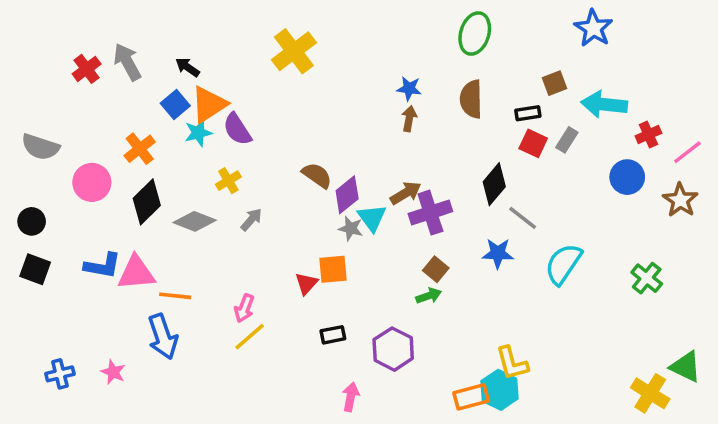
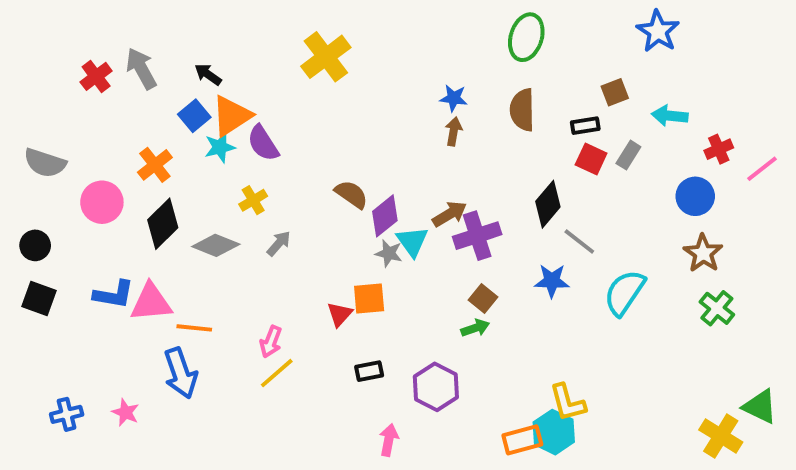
cyan arrow: (604, 104) -> (670, 116), size x0.7
brown star: (680, 200) -> (703, 253), moved

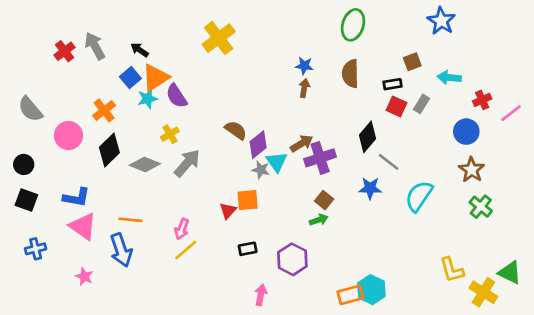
gray semicircle: (45, 163) -> (30, 109), turned 32
gray arrow: (279, 243) -> (187, 163), size x1.6
pink triangle: (151, 302) -> (83, 226), moved, turned 40
yellow L-shape: (568, 403) -> (452, 270), moved
blue cross: (67, 414) -> (36, 249), moved

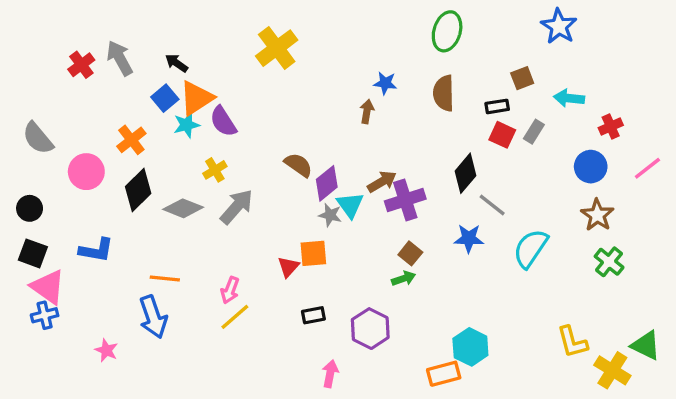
brown arrow: (304, 88) -> (367, 111), moved
pink line: (511, 113) -> (647, 168), moved
pink triangle: (83, 226) -> (48, 287), moved
cyan hexagon: (371, 290) -> (470, 347), moved

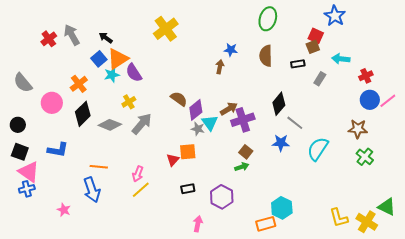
red square: (502, 135) -> (316, 36), moved
blue circle: (591, 167) -> (370, 100), moved
brown star: (597, 215) -> (358, 129), turned -30
yellow L-shape: (572, 342) -> (339, 218), moved

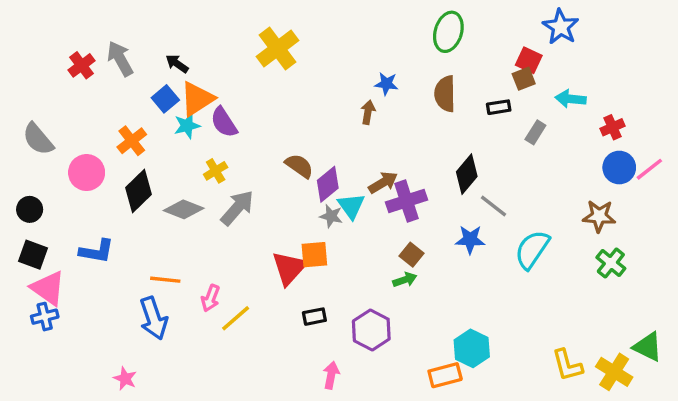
red triangle: (173, 160) -> (289, 268), size x1.6
pink arrow: (138, 174) -> (211, 298), moved
pink star: (64, 210) -> (125, 379), moved

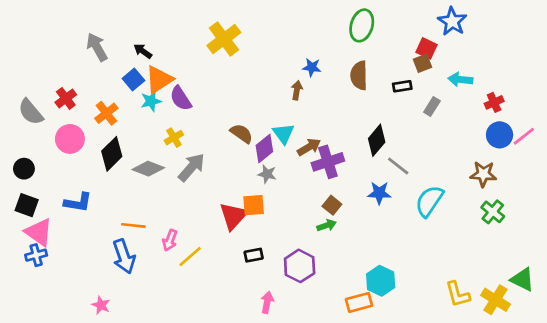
red cross: (82, 65) -> (66, 98), moved
cyan triangle: (351, 206) -> (283, 134), moved

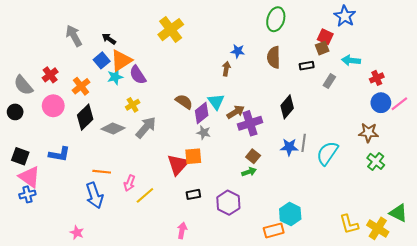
gray line: (398, 166) -> (304, 143), moved, turned 60
black circle: (24, 169) -> (15, 112), moved
pink arrow: (267, 302) -> (182, 230), moved

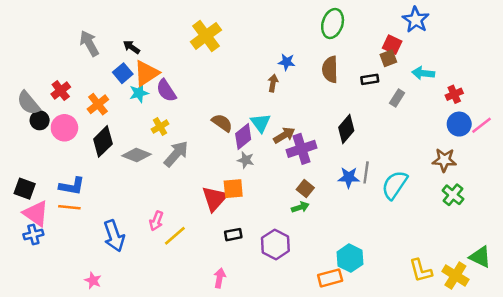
black circle: (15, 112) -> (40, 120), moved
orange line: (102, 172) -> (69, 207), moved

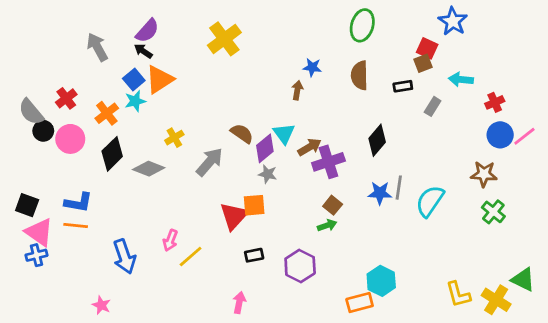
purple semicircle: (166, 91) -> (147, 31), moved, turned -105
cyan star: (139, 93) -> (135, 101), moved
gray arrow: (176, 154) -> (210, 162), moved

